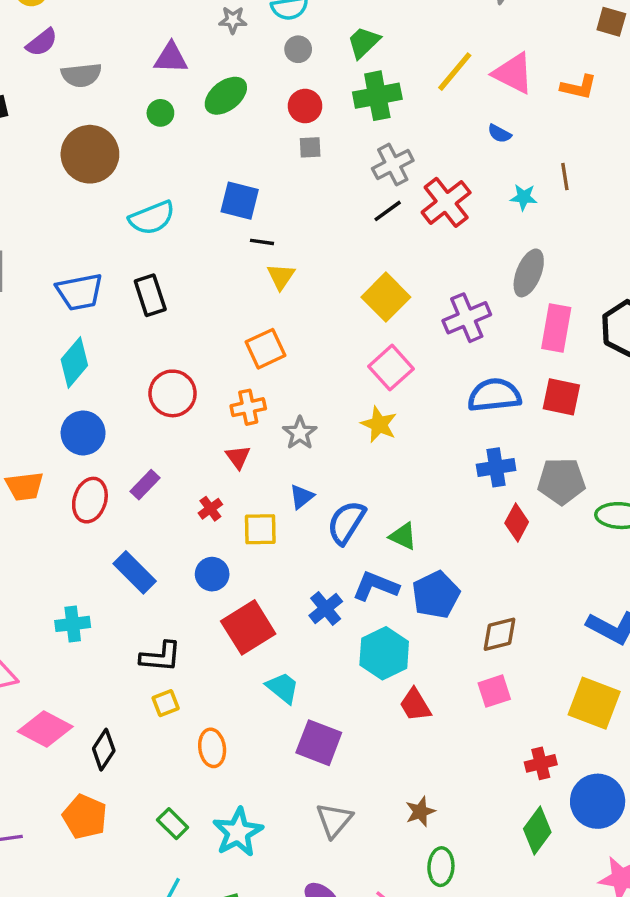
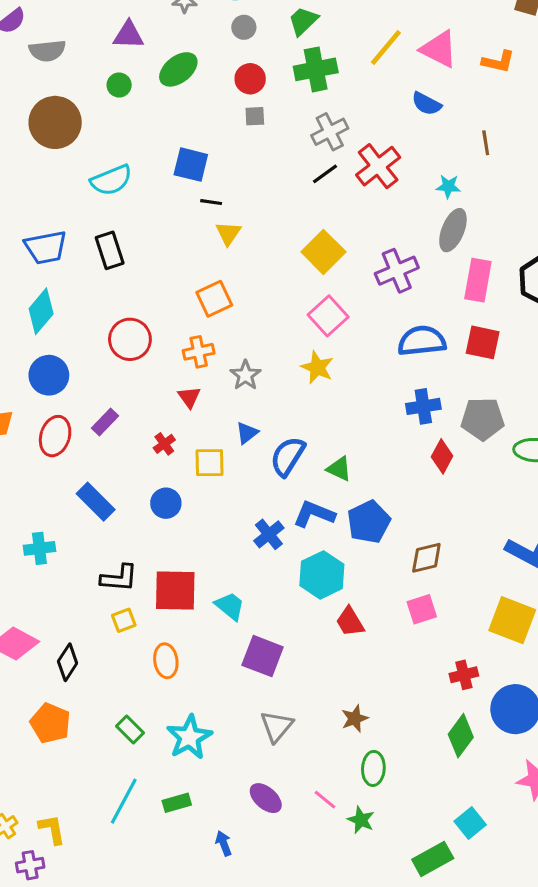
blue semicircle: (499, 134) -> (426, 104), size x1.4
cyan star: (524, 197) -> (448, 186), moved
red square: (248, 627) -> (175, 591), moved, turned 33

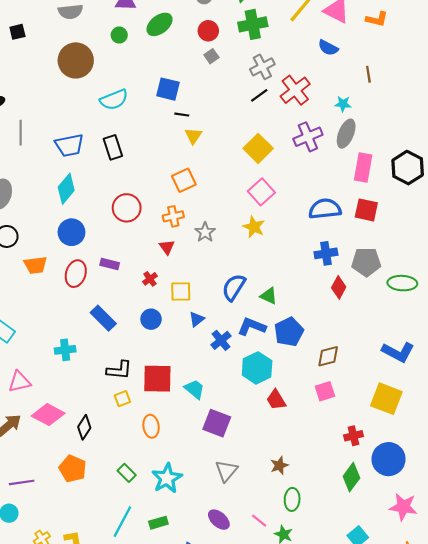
gray square: (255, 116) -> (211, 56), turned -32
purple cross: (397, 271) -> (308, 137), moved
purple rectangle: (105, 422) -> (110, 264), turned 60
blue triangle: (247, 433) -> (197, 319), moved

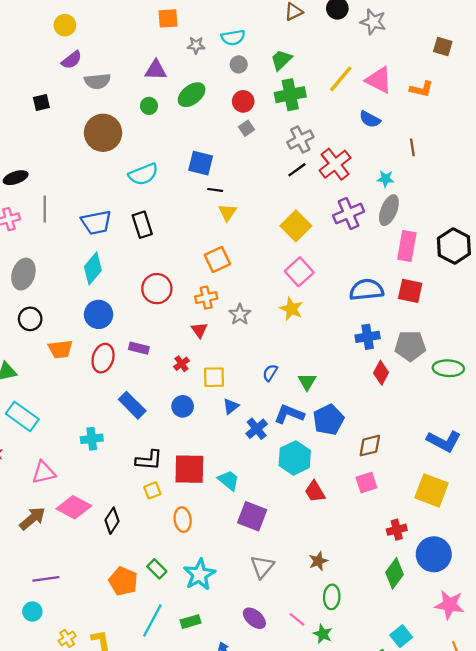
blue semicircle: (234, 287) -> (270, 373), size x0.6
green triangle: (269, 296) -> (307, 382), turned 36
orange pentagon: (73, 469) -> (123, 581), moved

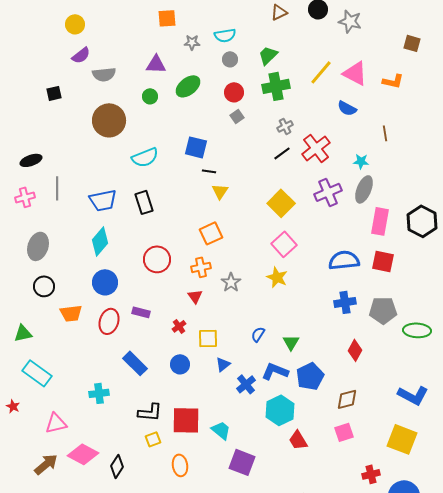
gray cross: (300, 140) -> (285, 126), size x0.7
red diamond: (381, 373) -> (355, 350), moved

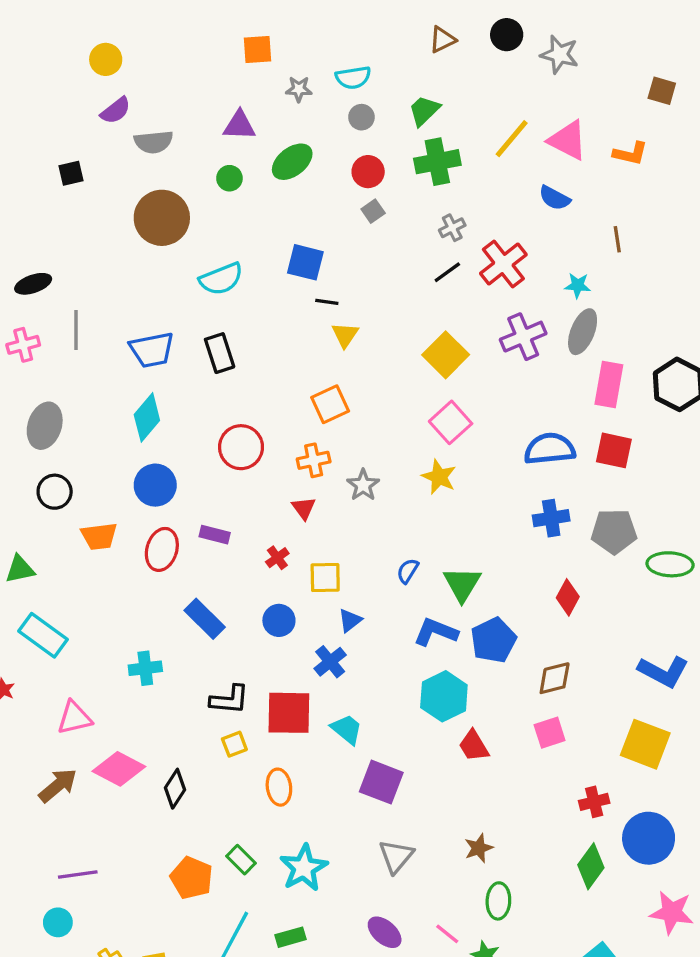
green triangle: (291, 342) -> (462, 584), size x1.4
blue cross: (246, 384) -> (330, 662), moved

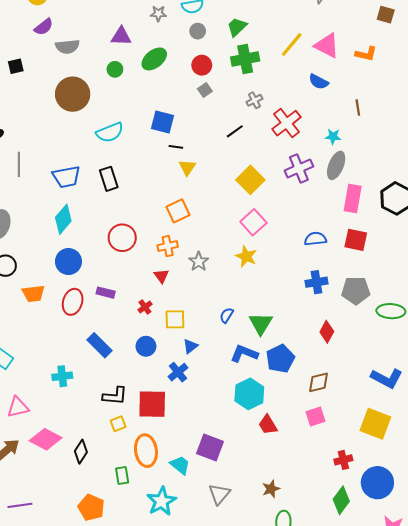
black line: (447, 272) -> (235, 131), moved
blue semicircle: (550, 449) -> (315, 239), size x0.7
cyan trapezoid: (347, 729) -> (180, 465), moved
orange ellipse: (279, 787) -> (146, 451), size x1.4
green rectangle: (241, 860) -> (122, 475), moved, turned 36

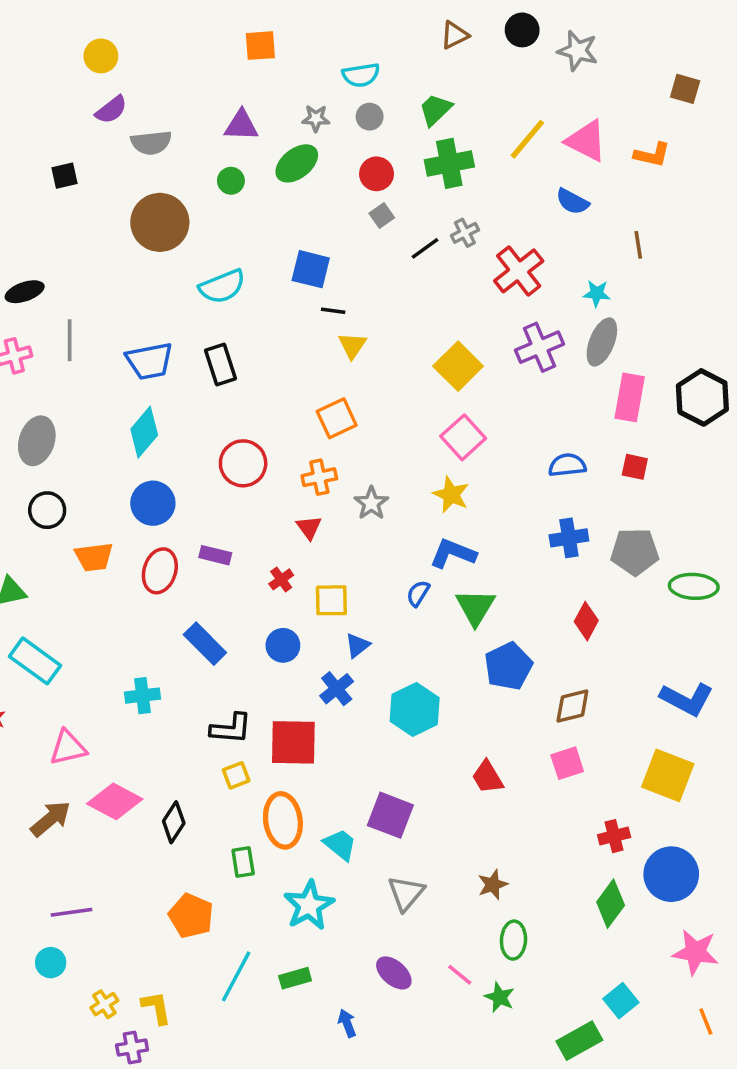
gray star: (158, 14) -> (316, 118), moved
black line: (235, 131) -> (425, 248), moved
red square: (356, 240) -> (635, 467), size x0.7
blue L-shape: (244, 353) -> (453, 553), moved
cyan hexagon: (249, 394) -> (415, 709), moved

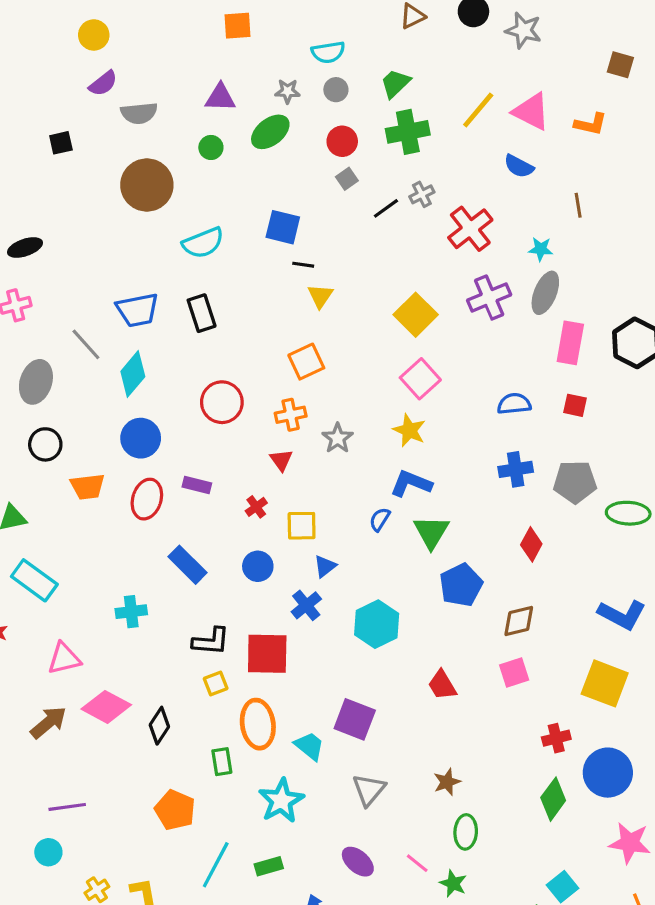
gray line: (70, 340) -> (86, 344), moved, turned -42

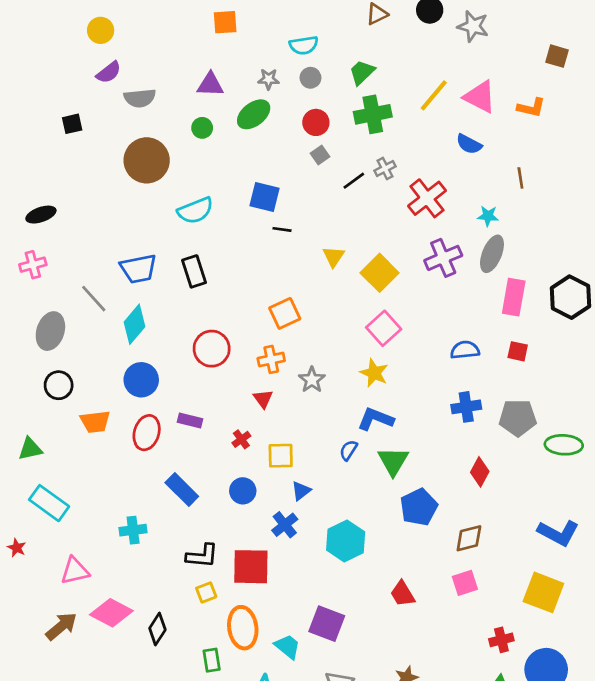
yellow triangle: (320, 296) -> (334, 257), moved

